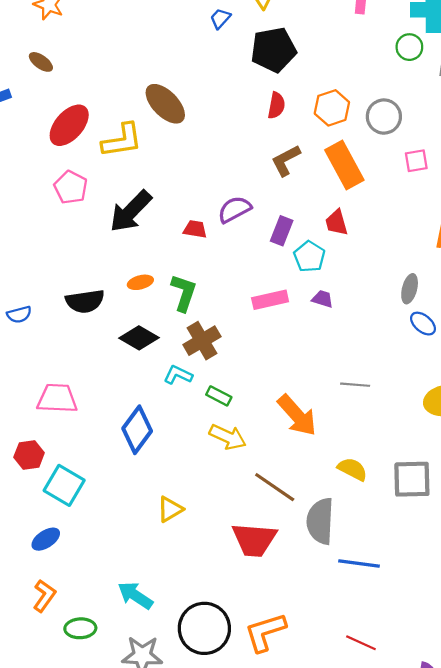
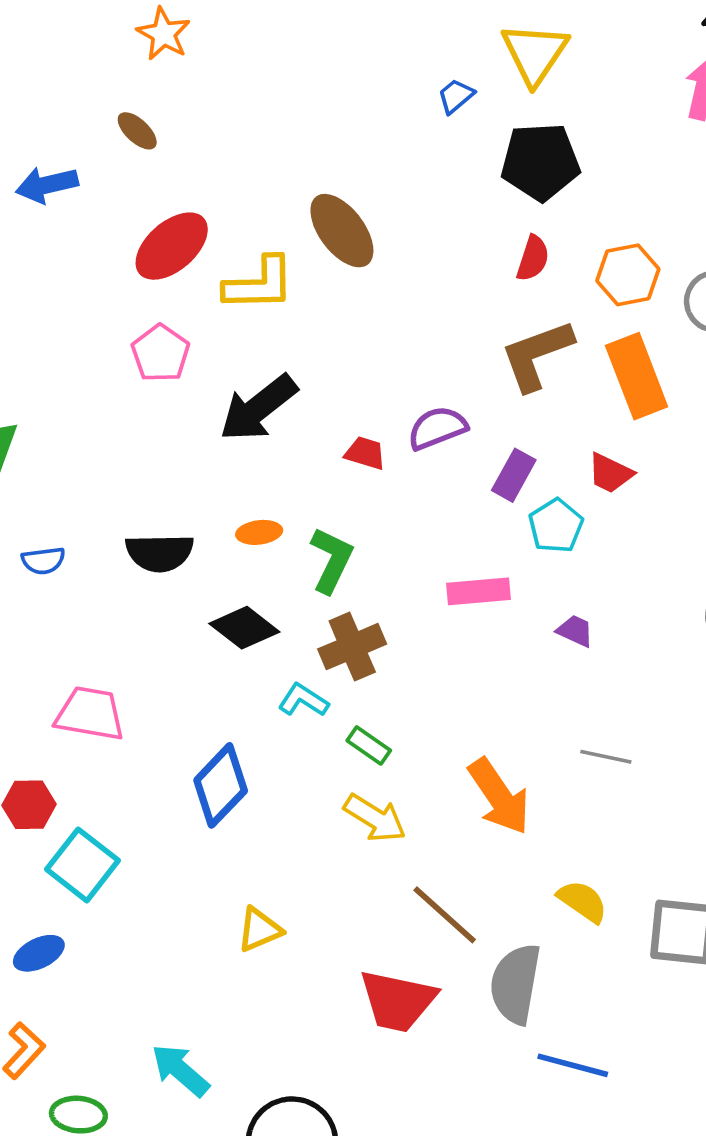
brown L-shape: (286, 160) -> (537, 355), size x1.4
red trapezoid: (337, 222) -> (610, 473), turned -56
purple trapezoid: (322, 299) -> (575, 631), moved

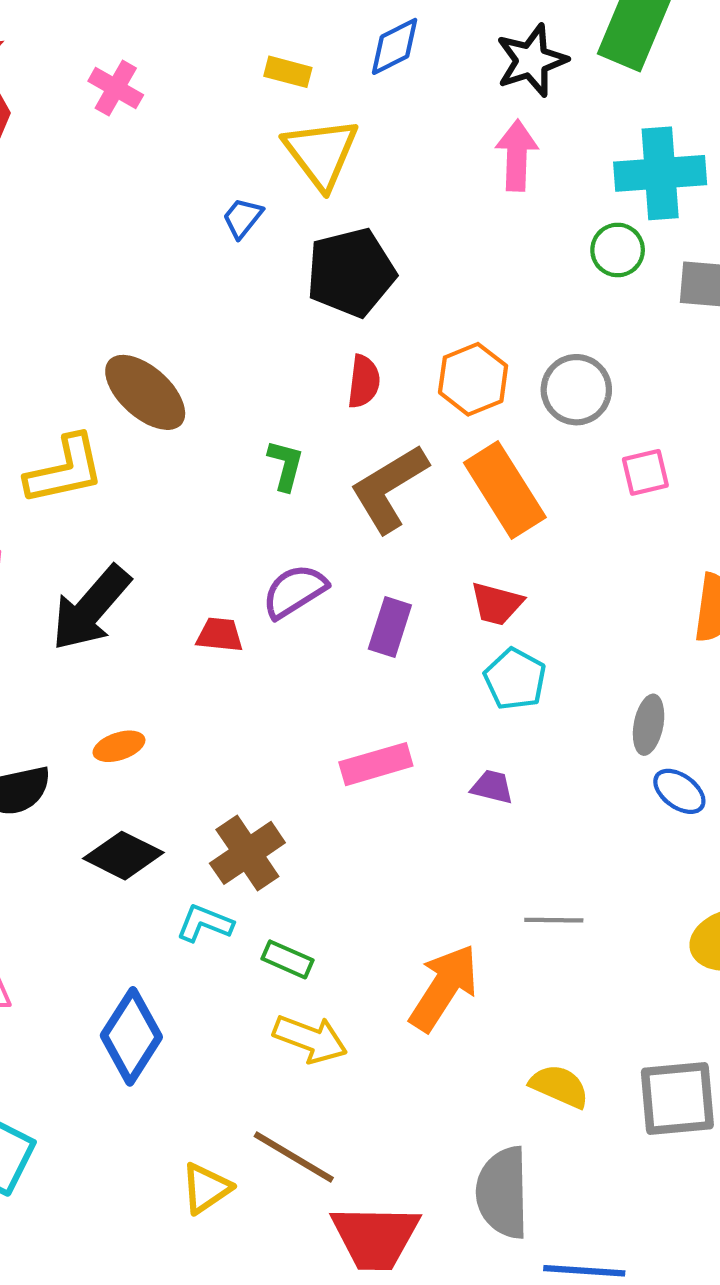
cyan pentagon: (556, 526) -> (515, 679), moved
green L-shape: (331, 560) -> (286, 465), moved, size x0.7
orange arrow: (499, 796) -> (444, 988), turned -102
brown line: (445, 915) -> (294, 1157), moved

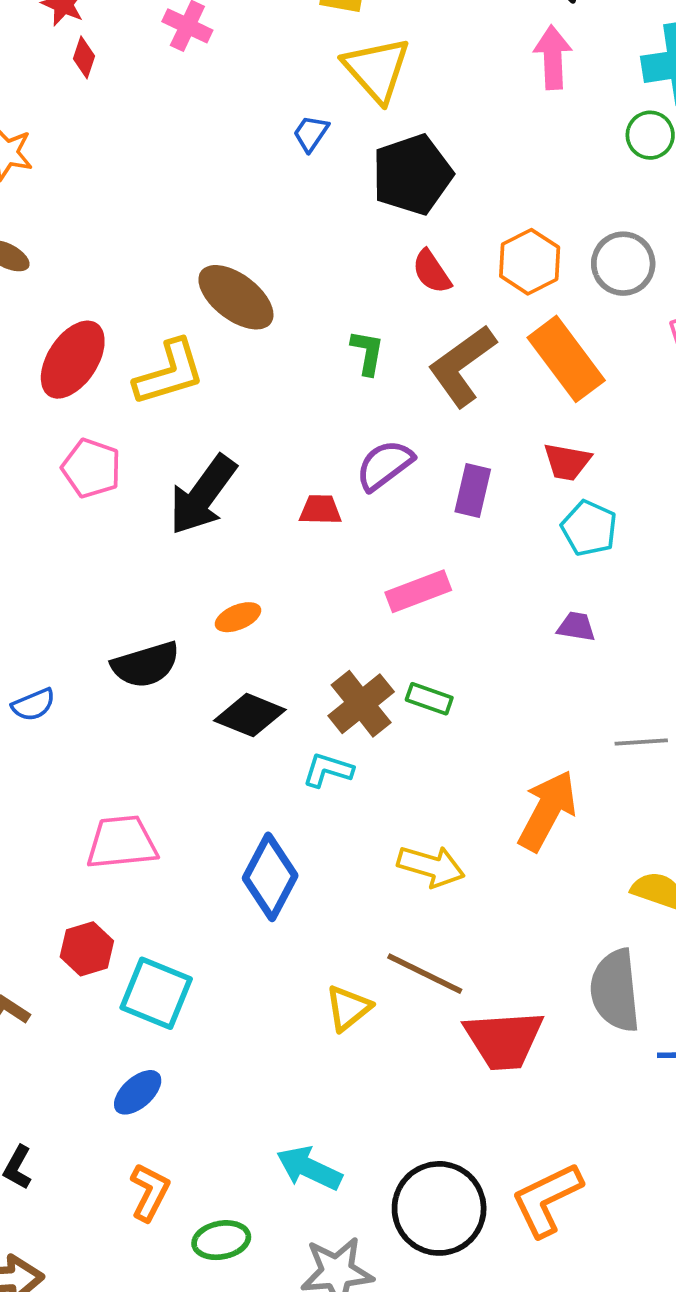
red semicircle: (364, 382) -> (432, 272), turned 144
pink rectangle: (376, 764) -> (418, 591), moved
green rectangle: (287, 959) -> (429, 699), moved

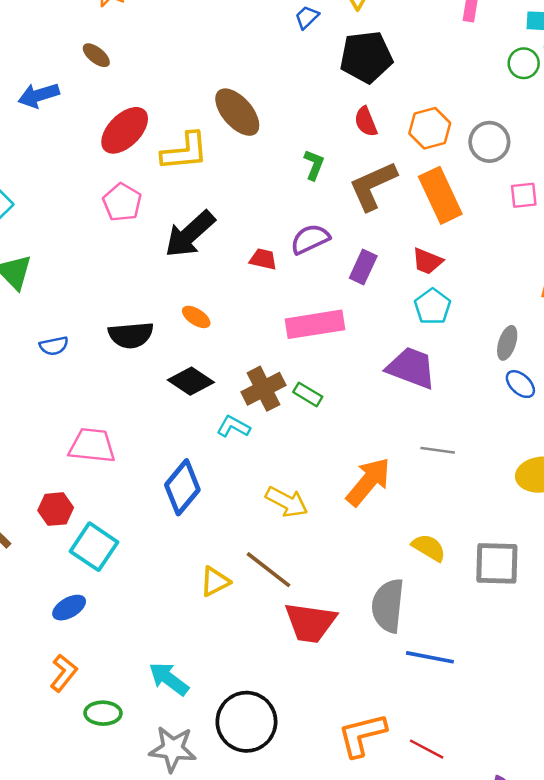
pink rectangle: (418, 591) -> (315, 324), size x1.4
orange ellipse: (238, 617) -> (196, 317), turned 44
purple trapezoid: (576, 627) -> (411, 368), size x2.0
orange L-shape: (547, 1199) -> (362, 735), moved

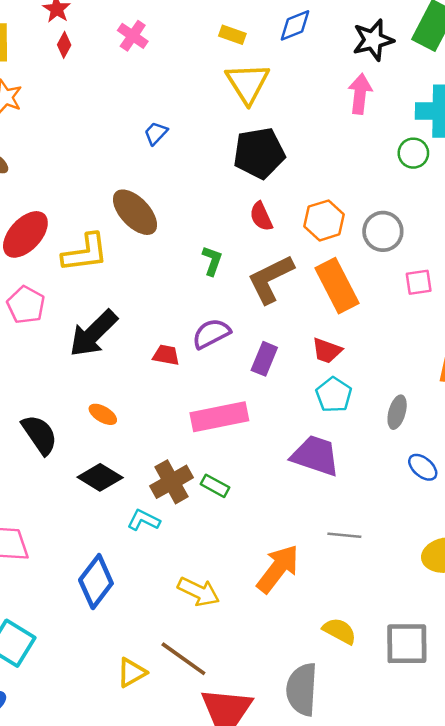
blue trapezoid: (307, 17) -> (156, 133), moved
black semicircle: (131, 335) -> (40, 435), turned -117
gray ellipse: (507, 343) -> (397, 412), moved

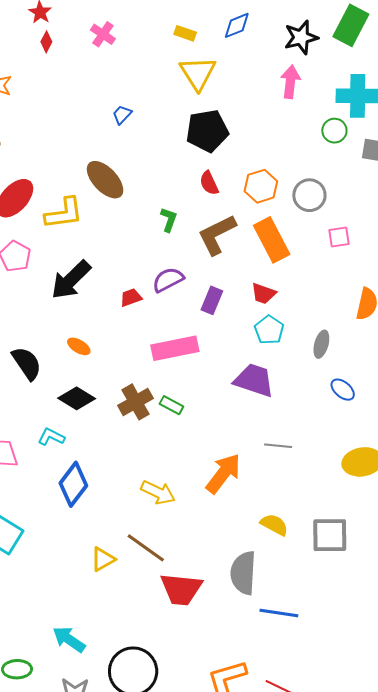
red trapezoid: (166, 355) -> (131, 297), turned -30
cyan L-shape: (144, 520) -> (51, 437), moved

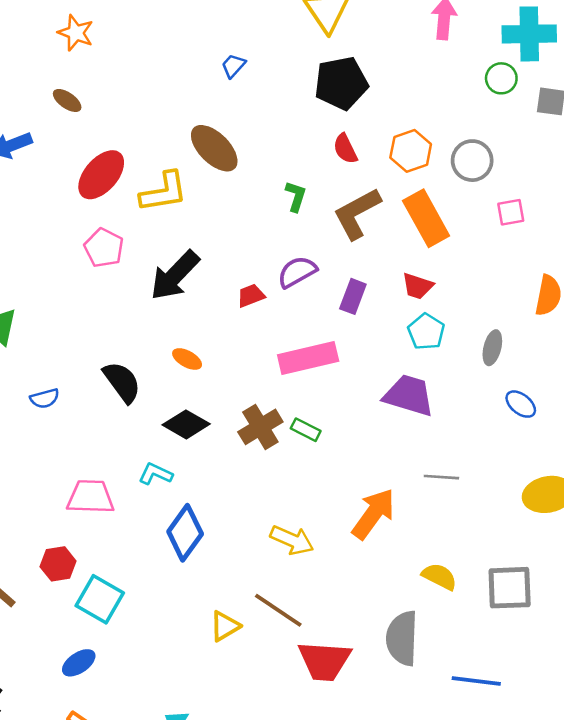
blue line: (279, 613) -> (476, 681), moved

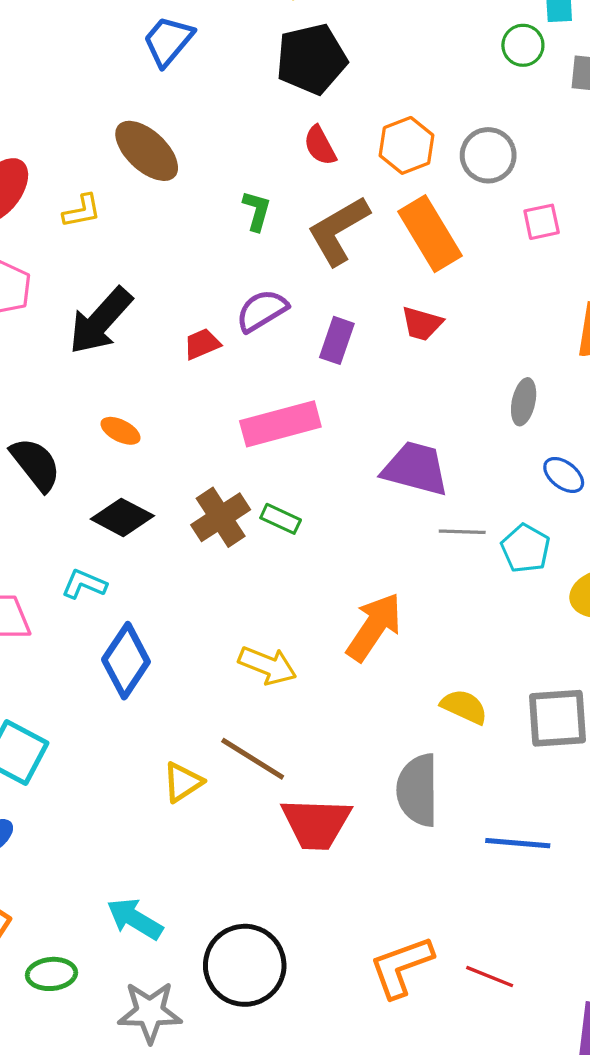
blue trapezoid: (233, 66) -> (168, 41), size x1.6
yellow L-shape: (164, 192) -> (82, 211), size x0.6
cyan pentagon: (426, 332) -> (526, 548), moved
gray line: (441, 477) -> (462, 532), moved

